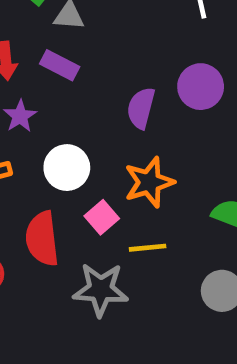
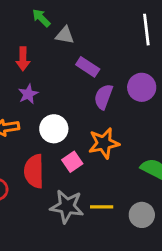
purple rectangle: (60, 65) -> (88, 67), moved
yellow line: (148, 248) -> (102, 207), moved

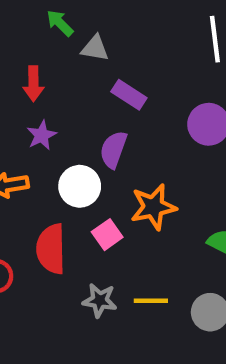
purple semicircle: (103, 97) -> (113, 149), moved
gray star: (67, 206) -> (100, 300), size x0.7

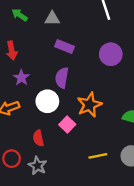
gray triangle: (95, 48) -> (52, 19), moved
red semicircle: (51, 249) -> (38, 138), size x0.6
gray star: (100, 300) -> (38, 166), moved, turned 30

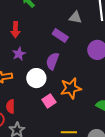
gray triangle: (52, 19) -> (75, 17), moved
red semicircle: (38, 138) -> (10, 106), moved

